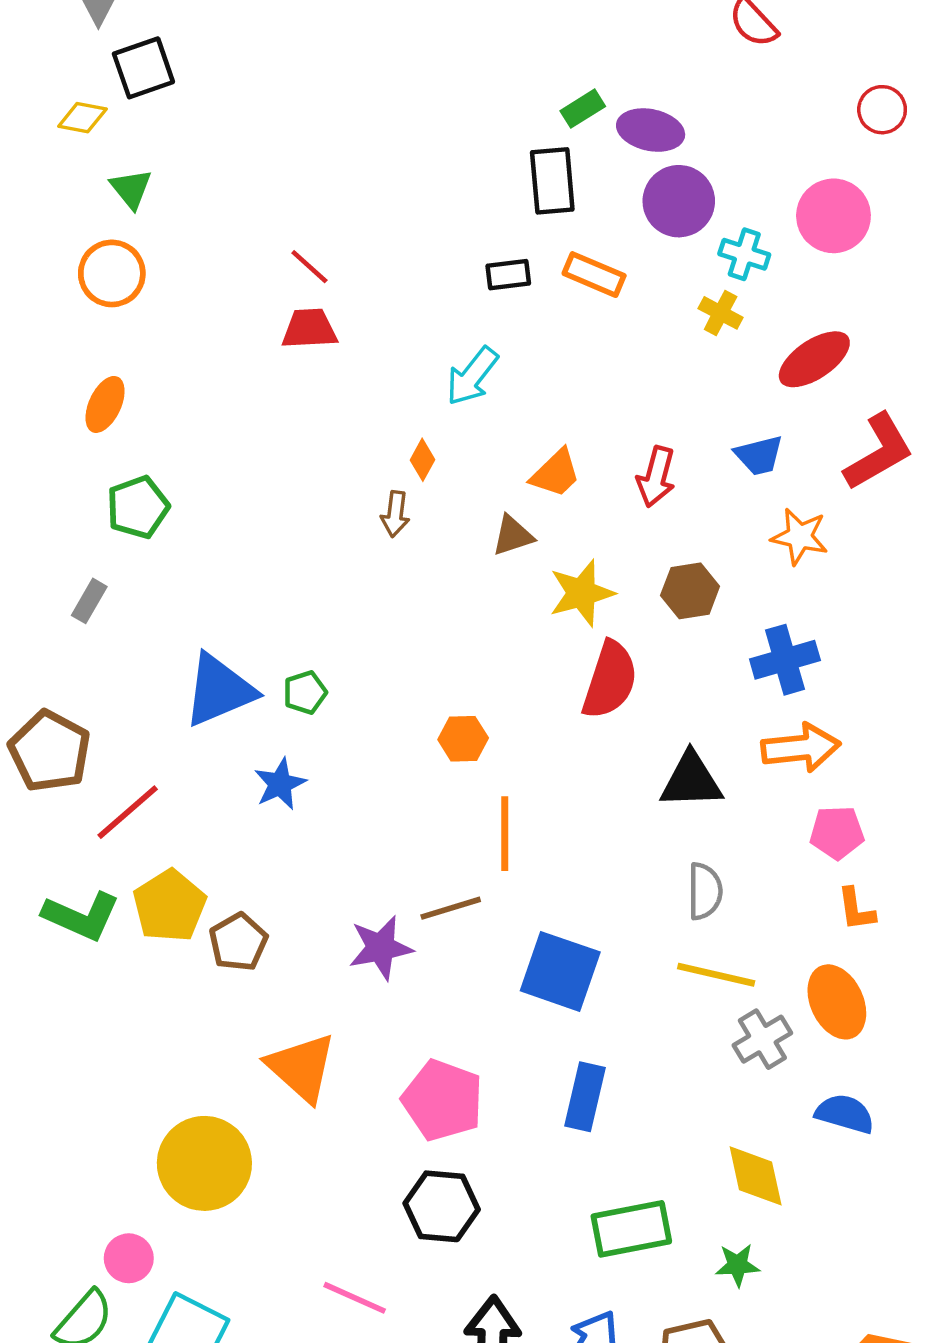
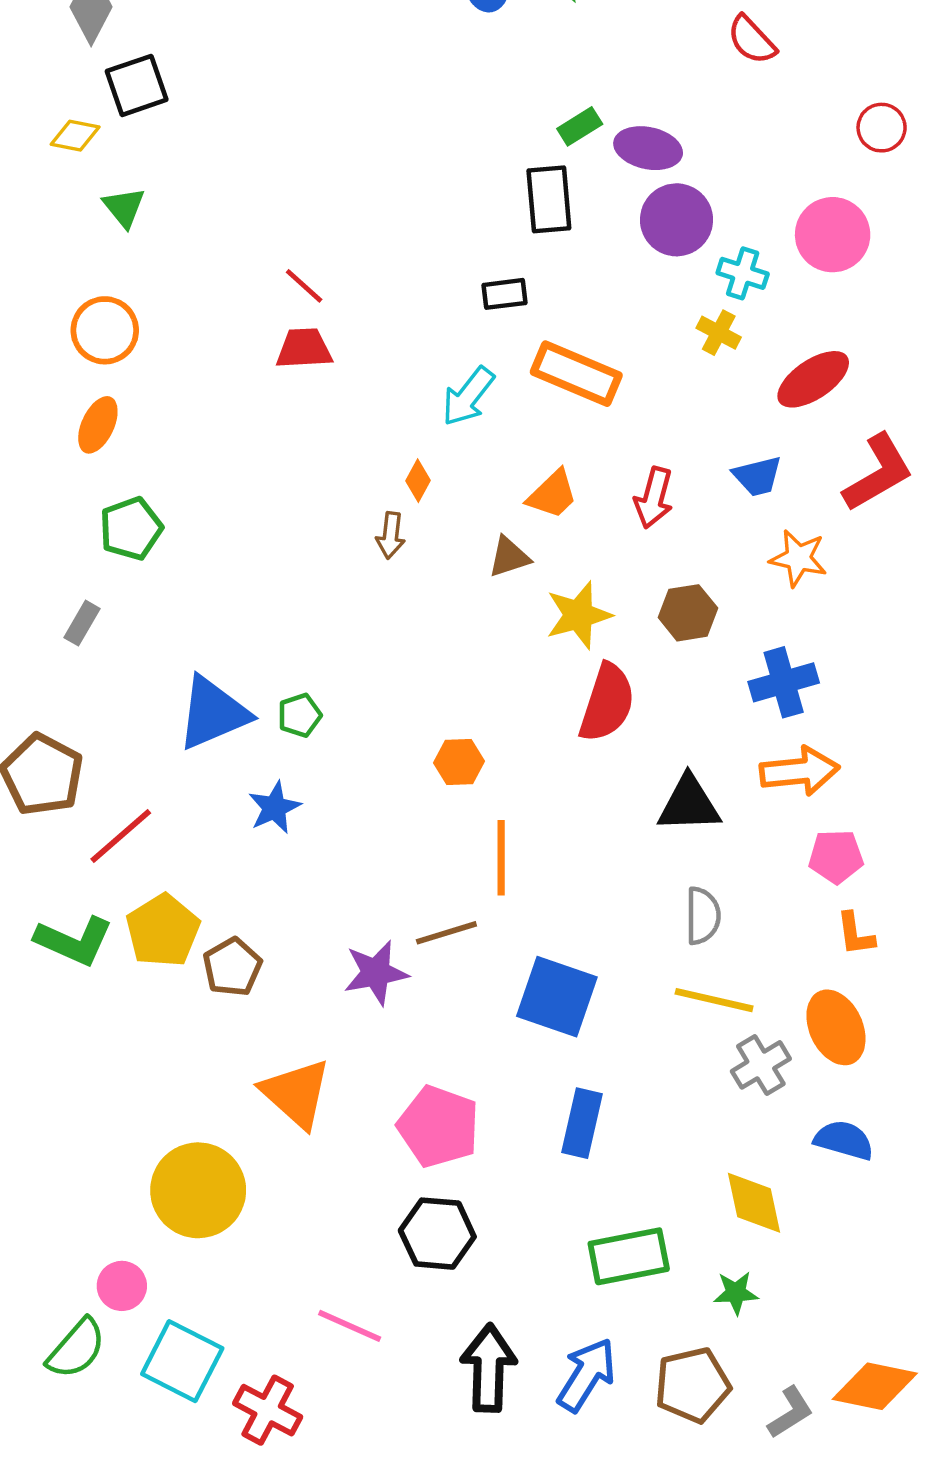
orange circle: (112, 273) -> (105, 330), moved
orange rectangle: (594, 275) -> (576, 374), moved, size x1.4

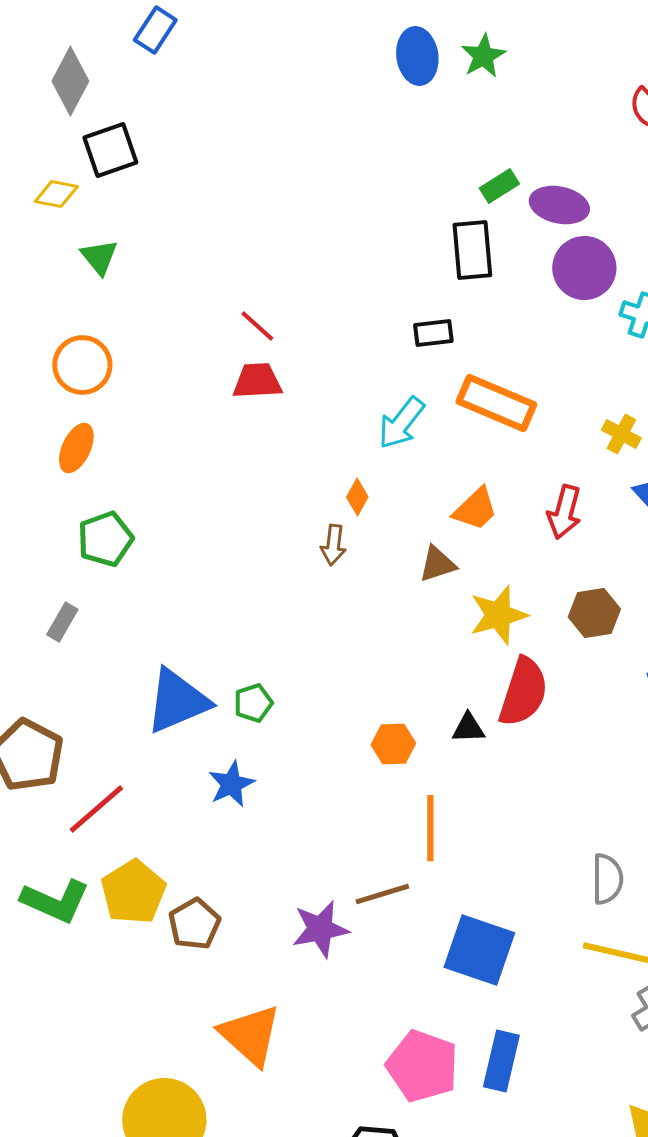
yellow cross: (719, 333) -> (621, 434), moved
black triangle: (689, 804) -> (468, 728), moved, size x0.6
pink pentagon: (438, 1126) -> (422, 1066), moved

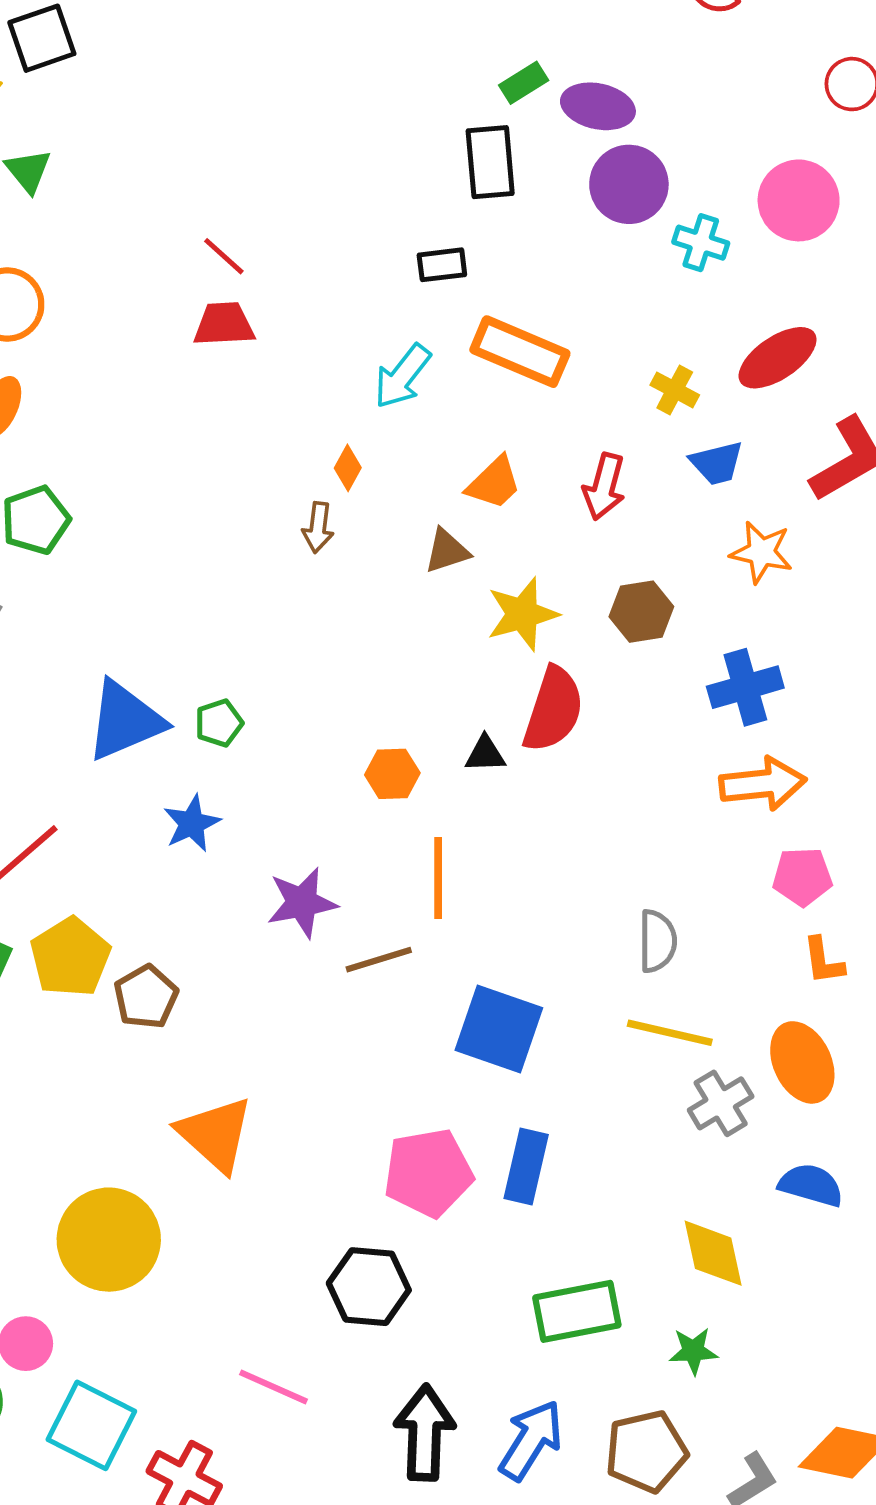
purple star: (320, 929) -> (302, 903), moved
pink pentagon: (422, 1066) -> (428, 1173), turned -30

